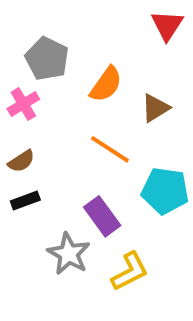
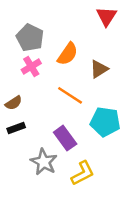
pink cross: (23, 104) -> (31, 67), moved

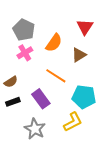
red triangle: (106, 16) -> (85, 27), moved
purple rectangle: (65, 138) -> (41, 99), moved
yellow L-shape: (83, 173) -> (73, 122), moved

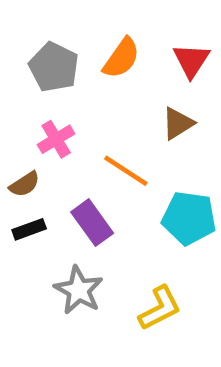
orange semicircle: (54, 43) -> (121, 58), moved
pink cross: (25, 53) -> (56, 139), moved
yellow L-shape: (73, 122) -> (160, 308), moved

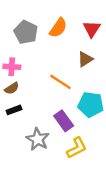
pink cross: (56, 139) -> (12, 67), moved, turned 35
purple rectangle: (92, 223) -> (64, 121), moved

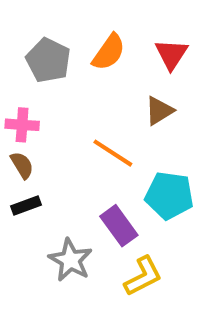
brown semicircle: (12, 88) -> (22, 165), turned -88

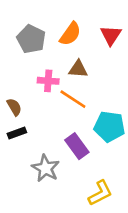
brown triangle: (159, 111) -> (78, 69), moved, turned 36
pink cross: (22, 125) -> (48, 81), moved
yellow L-shape: (143, 276) -> (100, 193), moved

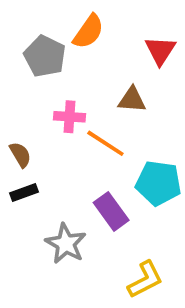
orange semicircle: (70, 34) -> (88, 32), moved
brown triangle: (78, 69) -> (132, 100), moved

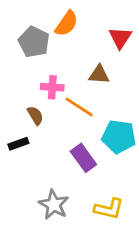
brown semicircle: (20, 155) -> (35, 115), moved
gray star: (66, 244) -> (54, 205), moved
yellow L-shape: (145, 280) -> (109, 209), turned 40

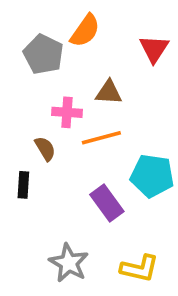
brown triangle: (99, 74) -> (109, 92), moved
orange line: (79, 107) -> (101, 138), turned -48
black rectangle: (18, 144) -> (23, 185), turned -66

